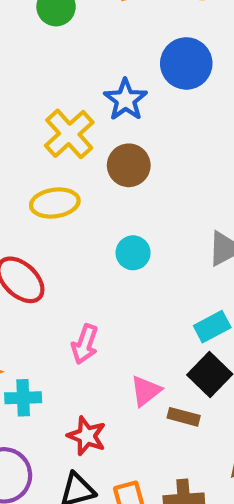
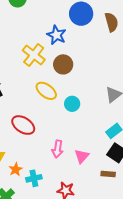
yellow ellipse: (55, 203) -> (46, 91), moved, turned 55
pink triangle: (146, 391) -> (82, 156), moved

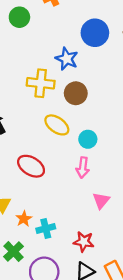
yellow cross: (34, 55) -> (41, 83), turned -30
pink arrow: (58, 149) -> (83, 168), moved

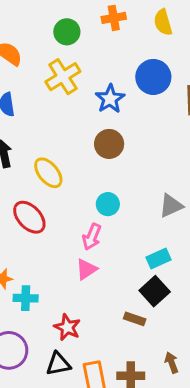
yellow cross: (41, 83) -> (63, 77), moved, turned 36
yellow ellipse: (57, 125) -> (48, 173), moved
pink triangle: (101, 201) -> (86, 269), moved

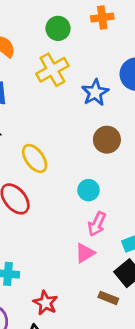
brown circle: (109, 144) -> (107, 140), moved
pink arrow: (92, 237) -> (97, 224), moved
pink triangle: (86, 269) -> (85, 253), moved

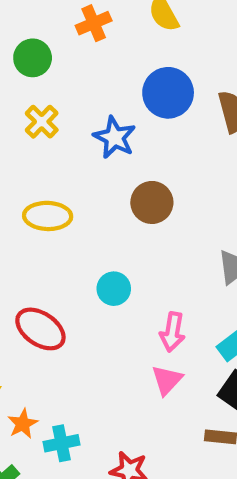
yellow cross: (52, 70) -> (42, 122), size x0.7
yellow ellipse: (35, 158) -> (48, 216), moved, turned -36
cyan circle: (88, 190) -> (114, 289), moved

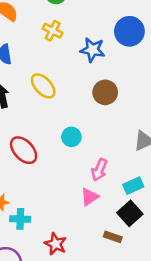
yellow cross: (42, 122) -> (53, 31), turned -30
blue star: (115, 137) -> (93, 50), turned -30
yellow ellipse: (48, 216) -> (43, 86), turned 32

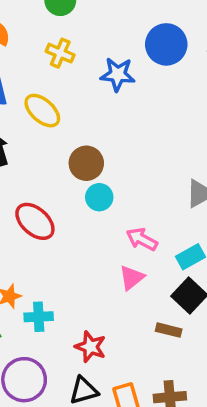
yellow ellipse: (43, 86) -> (42, 111), moved
brown circle: (105, 92) -> (86, 163), moved
pink arrow: (99, 170) -> (142, 239), turned 100

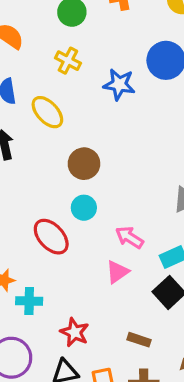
cyan circle: (99, 197) -> (84, 208), moved
red ellipse: (35, 221) -> (51, 237), moved
brown rectangle: (169, 330) -> (139, 340), moved

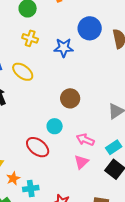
brown circle: (84, 164) -> (70, 98), moved

